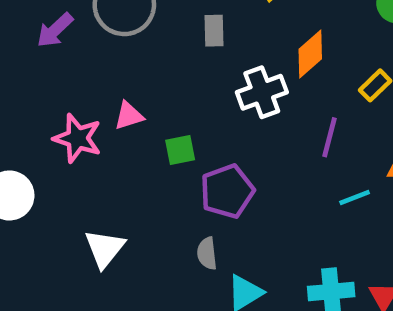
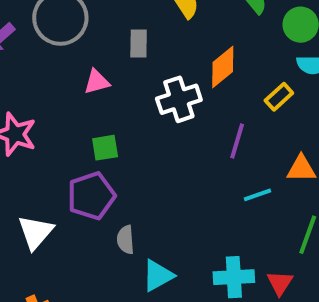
pink triangle: (129, 116) -> (97, 82), moved
purple pentagon: (227, 191) -> (91, 196), moved

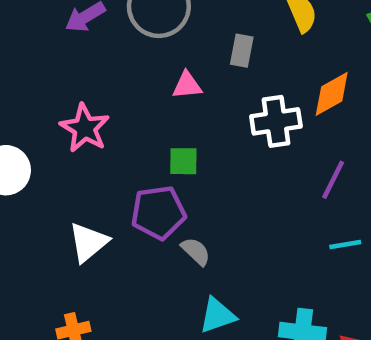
gray semicircle: (126, 240) -> (196, 251), moved, turned 128

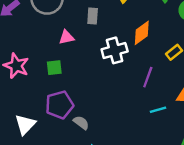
green square: (183, 161) -> (54, 68), moved

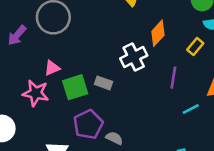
gray rectangle: (93, 16) -> (104, 83), moved, turned -63
pink triangle: (66, 37) -> (52, 68), moved
green square: (54, 68) -> (75, 87), size x1.5

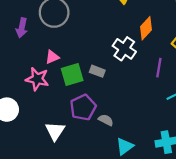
purple arrow: (17, 35) -> (22, 28), turned -30
white cross: (134, 57) -> (124, 49), turned -30

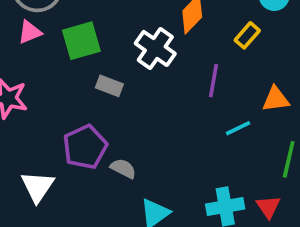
pink triangle: (52, 57) -> (30, 32), moved
green square: (72, 74) -> (81, 41), moved

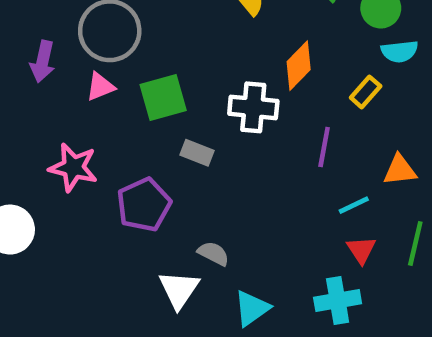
white cross: (155, 48) -> (253, 107), turned -30
purple pentagon: (85, 147) -> (144, 205), moved
white triangle: (37, 186) -> (179, 290), moved
red triangle: (268, 207) -> (361, 250), moved

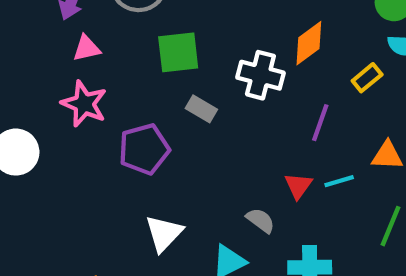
pink triangle: (100, 87) -> (87, 48), moved
red triangle: (361, 250) -> (298, 186), moved
gray semicircle: (213, 254) -> (261, 220), moved

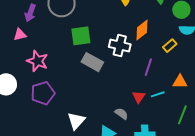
pink triangle: (87, 48) -> (20, 35), moved
gray rectangle: (201, 109) -> (92, 62), size x1.5
purple pentagon: (144, 149) -> (43, 93), moved

